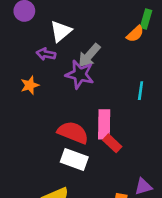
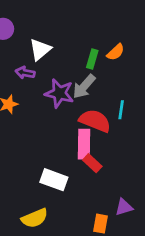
green rectangle: (146, 19) -> (92, 59), moved
gray arrow: (89, 55) -> (84, 86), moved
red semicircle: (73, 133) -> (95, 121), moved

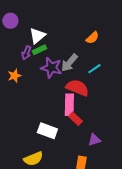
green rectangle: (92, 59) -> (39, 50), moved, turned 48
purple arrow: (25, 73) -> (26, 53), turned -80
cyan line: (121, 110) -> (94, 69), moved, turned 48
purple triangle: (124, 207) -> (94, 140), moved

